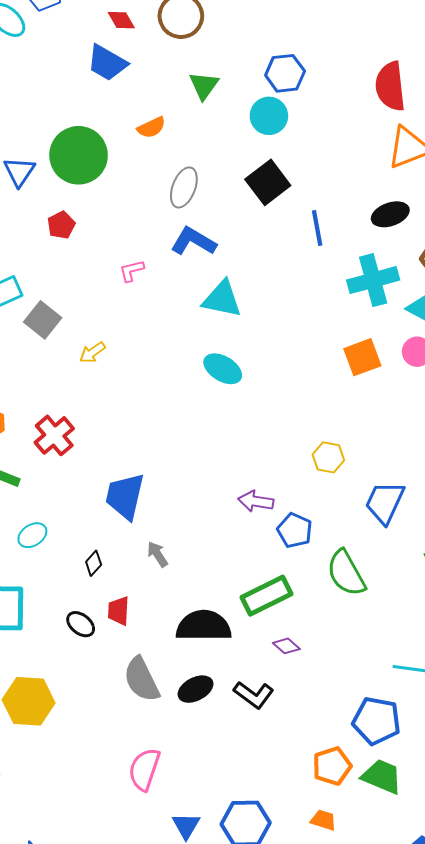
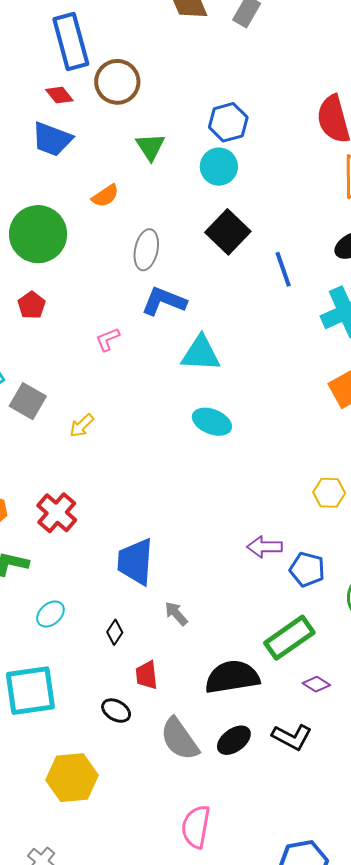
black ellipse: (81, 624) -> (116, 711), moved

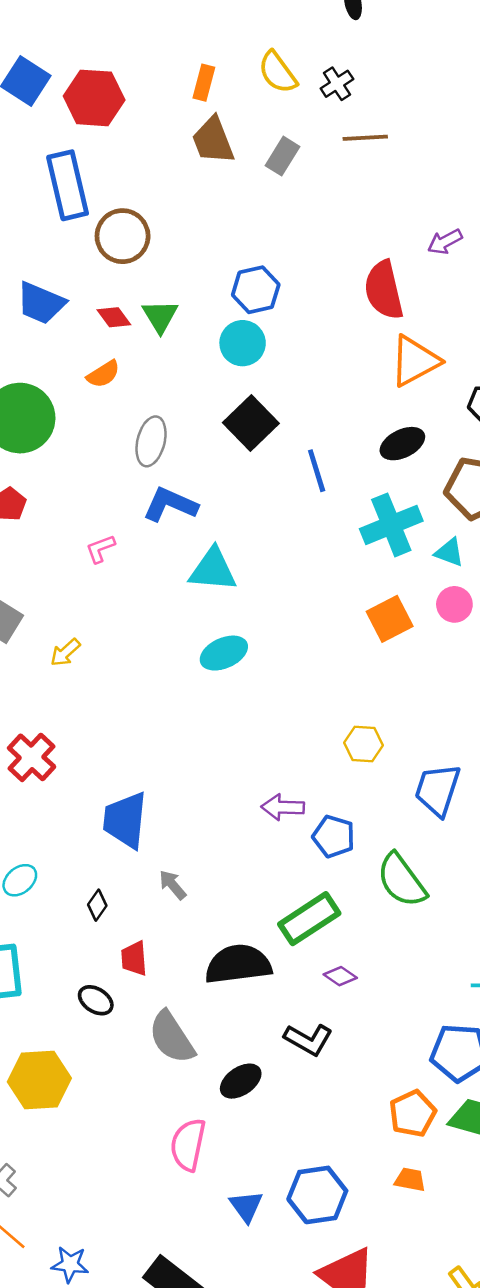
red diamond: (59, 95) -> (114, 317), moved
cyan ellipse: (212, 422) -> (224, 653), turned -48
black ellipse: (234, 740) -> (241, 1081), moved

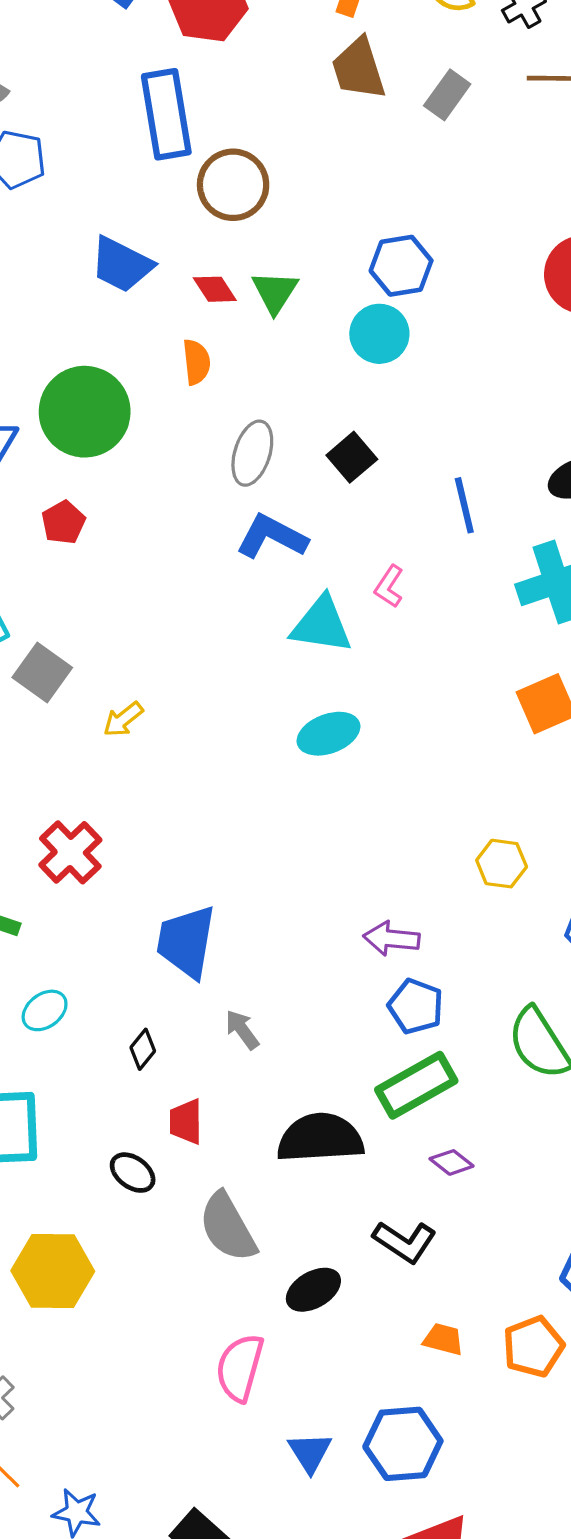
orange semicircle: (103, 374) -> (196, 362), turned -68
black square: (251, 423) -> (352, 457), moved, size x0.7
pink L-shape: (100, 549) -> (389, 586), moved, turned -40
blue pentagon: (334, 836) -> (416, 1006), moved
orange trapezoid: (410, 1180) -> (443, 1339), moved

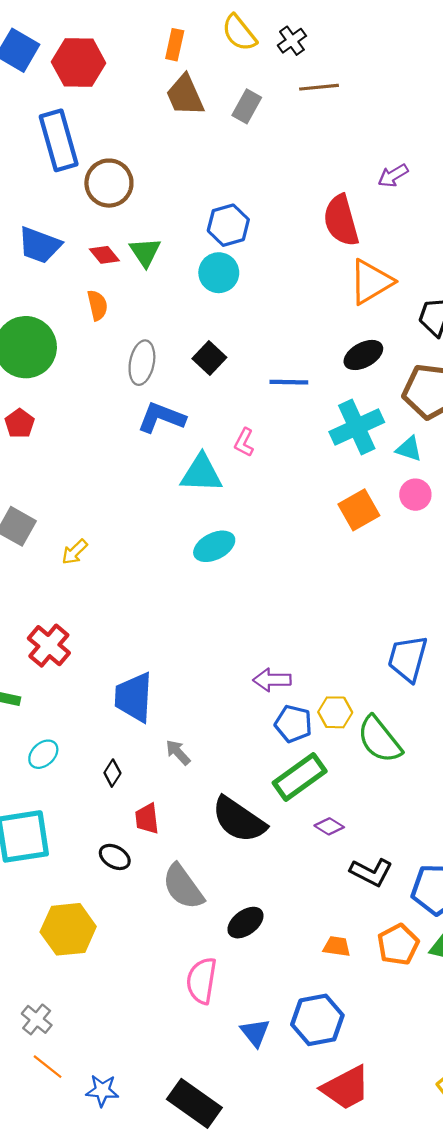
blue line: (464, 505) -> (289, 382), turned -69
yellow hexagon: (502, 864) -> (335, 712), moved
black semicircle: (320, 1138) -> (239, 820), turned -136
black L-shape: (405, 1242) -> (371, 872), moved

